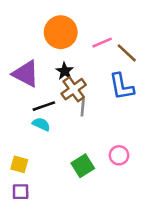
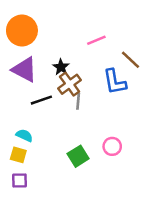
orange circle: (61, 32) -> (22, 31), moved
brown line: (127, 53) -> (131, 60), moved
cyan semicircle: (41, 124) -> (24, 135), moved

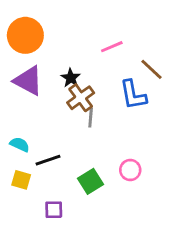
black line: (41, 100) -> (48, 160), moved
cyan semicircle: (24, 135) -> (20, 144), moved
purple square: (19, 181) -> (54, 210), moved

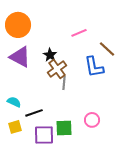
yellow square: (21, 180) -> (15, 127), turned -32
green square: (91, 181) -> (64, 128), turned 30
purple square: (54, 210) -> (44, 135), moved, size x1.5

